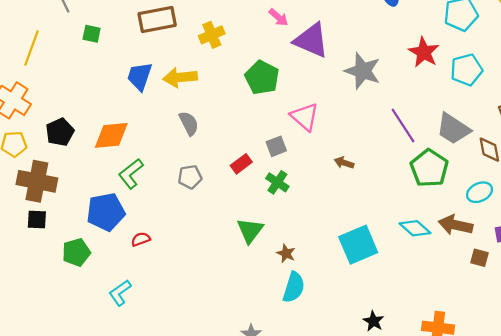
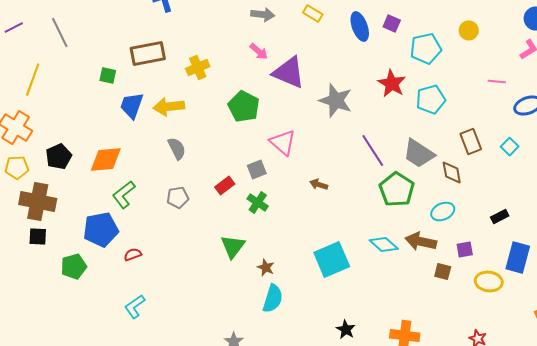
green square: (92, 34) -> (108, 76), moved
cyan L-shape: (120, 293) -> (135, 306), moved

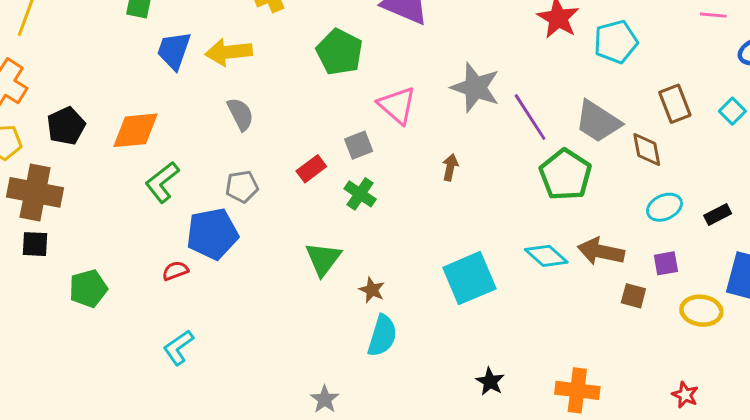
gray star: (336, 100) -> (475, 88), moved
brown arrow: (319, 184) -> (450, 167), turned 84
cyan ellipse: (443, 212) -> (664, 207), moved
blue pentagon: (101, 230) -> (212, 234), moved

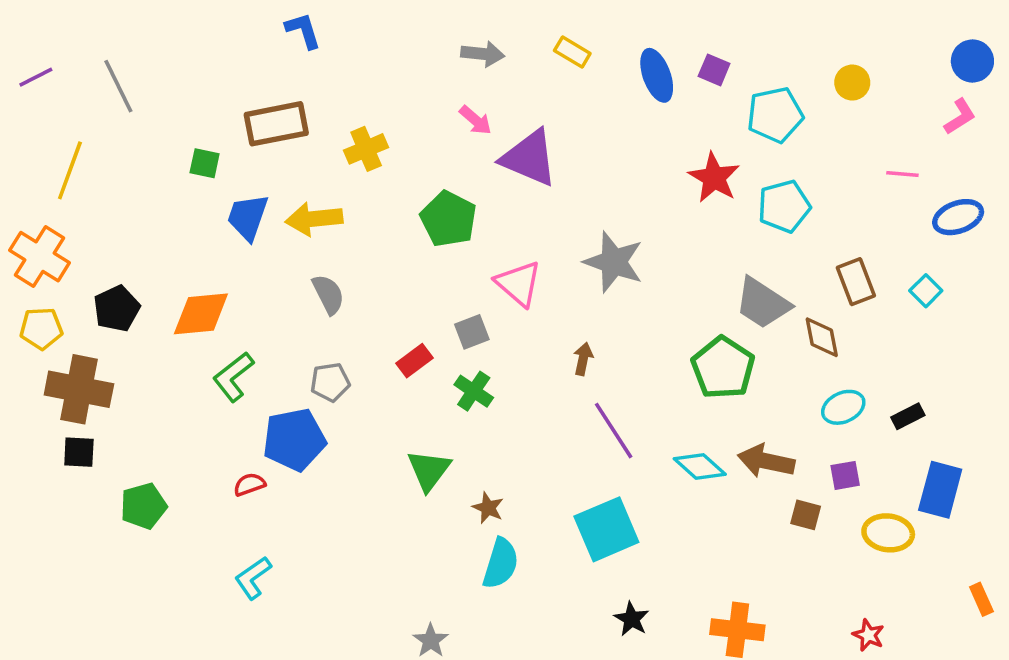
purple line: (530, 117) -> (614, 431), moved
cyan square: (469, 278) -> (606, 529), moved

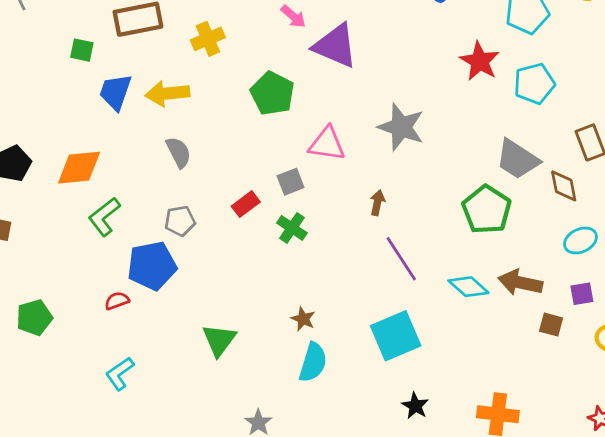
pink triangle: (519, 283) -> (327, 144), turned -33
green triangle: (429, 470) -> (219, 340), moved

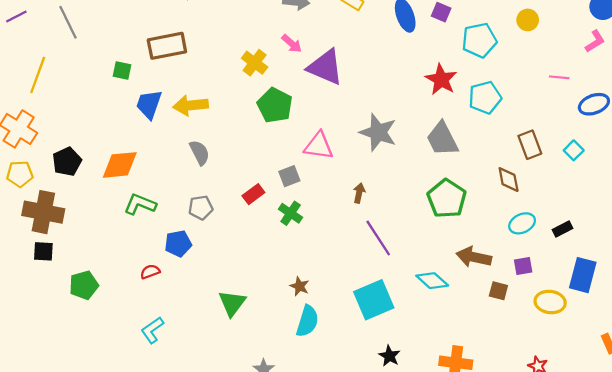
yellow cross: (208, 39) -> (255, 63), moved, turned -30
gray trapezoid: (517, 159) -> (442, 139), moved, turned 30
green L-shape: (104, 217) -> (140, 204), turned 60
blue pentagon: (152, 266) -> (178, 244), size x0.7
cyan diamond: (468, 287) -> (432, 281), moved

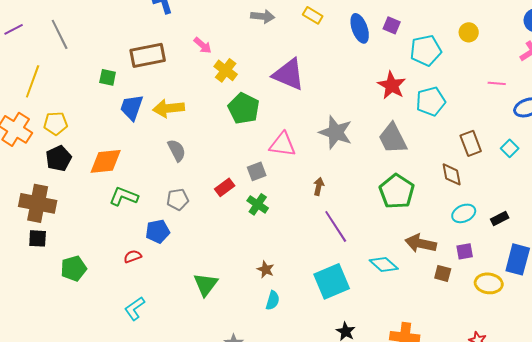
pink arrow: (292, 44) -> (203, 45), moved
yellow pentagon: (20, 174) -> (56, 123), moved
cyan semicircle: (307, 321) -> (273, 300), size x0.7

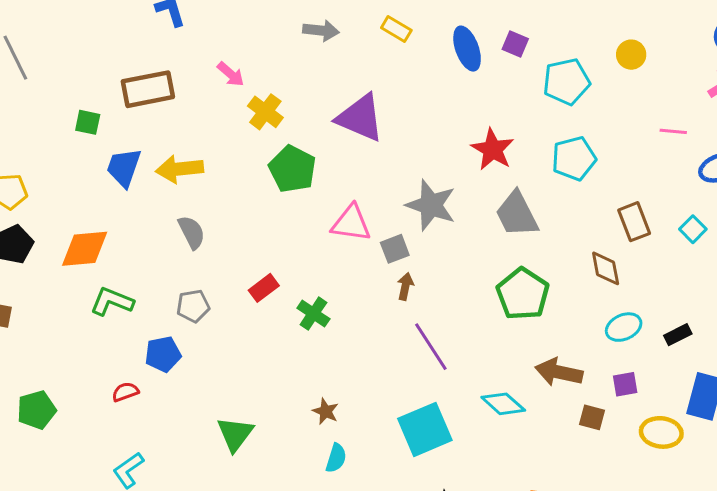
red star: (392, 85) -> (493, 149), moved
gray square: (257, 171) -> (395, 249), moved

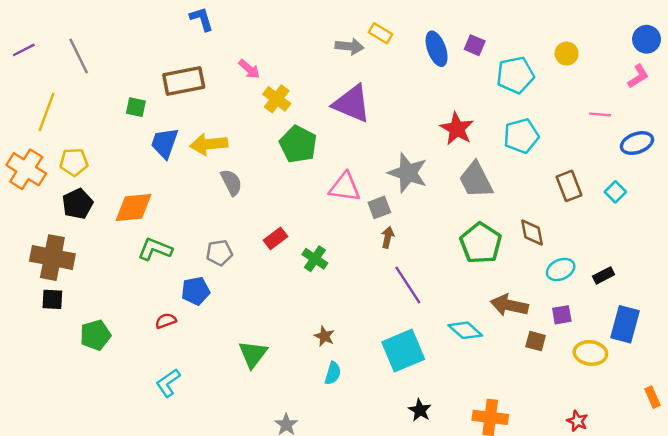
gray arrow: (321, 30) -> (349, 46), moved
gray semicircle: (192, 232) -> (231, 182), moved
brown diamond: (606, 268) -> (532, 232), moved

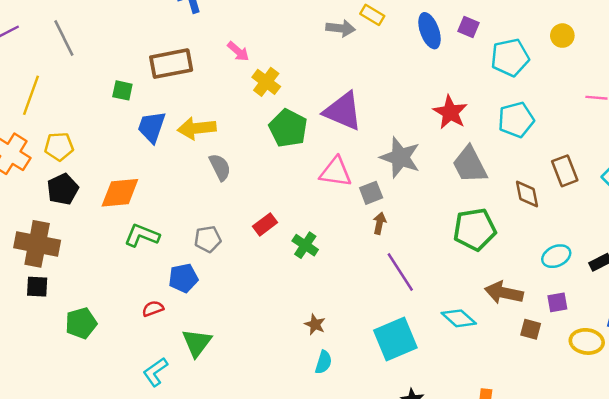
purple triangle: (352, 104) -> (343, 111), moved
brown diamond: (532, 232) -> (527, 194), moved
green pentagon: (481, 243) -> (475, 229), turned 30
green triangle: (253, 354) -> (197, 343), moved

